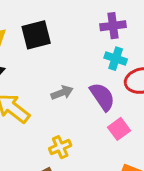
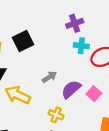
purple semicircle: (102, 97) -> (71, 89), moved, turned -85
yellow cross: (60, 147) -> (56, 115), turned -32

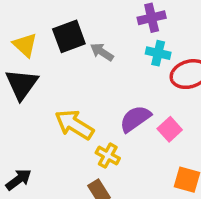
gray arrow: (49, 77) -> (102, 52), moved, turned -120
yellow arrow: (18, 95) -> (74, 125), moved

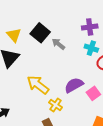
black square: (69, 36) -> (40, 33), turned -36

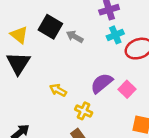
cyan cross: (91, 48) -> (115, 35), turned -32
yellow arrow: (38, 85) -> (58, 90), size x0.6

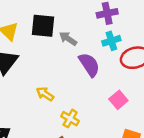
black square: (50, 27) -> (43, 26), turned -30
purple semicircle: (102, 83) -> (89, 65), moved, turned 90

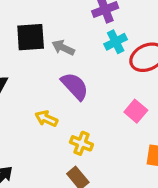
purple semicircle: (89, 65) -> (75, 86), moved

